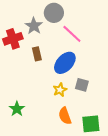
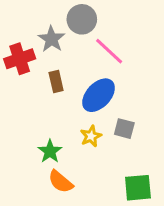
green star: (17, 109) -> (50, 151), moved
orange semicircle: (65, 116) -> (61, 182), moved, turned -30

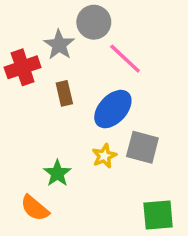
gray square: (124, 129) -> (142, 147), size x1.4
orange semicircle: (61, 182) -> (35, 208), moved

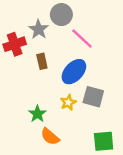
orange semicircle: (35, 208) -> (50, 137), moved

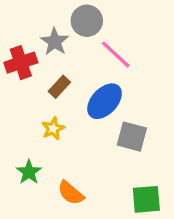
brown rectangle: (42, 61) -> (59, 87), turned 56
yellow star: (68, 102) -> (53, 129), moved
green star: (37, 114) -> (29, 172), moved

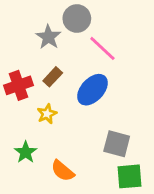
red cross: (21, 63) -> (18, 85), moved
gray square: (132, 137) -> (117, 144), moved

